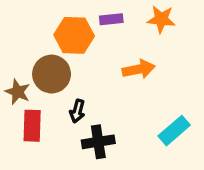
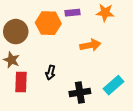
brown circle: (52, 74) -> (16, 32), moved
black cross: (98, 142) -> (80, 93), moved

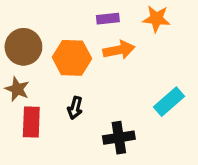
orange hexagon: (48, 23) -> (72, 58), moved
orange arrow: (90, 45) -> (119, 50), moved
cyan rectangle: (114, 85) -> (169, 102), moved

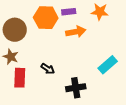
orange hexagon: (72, 58) -> (46, 18), moved
black arrow: (75, 108) -> (48, 69), turned -72

